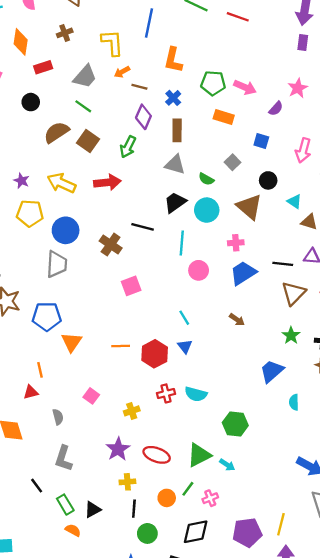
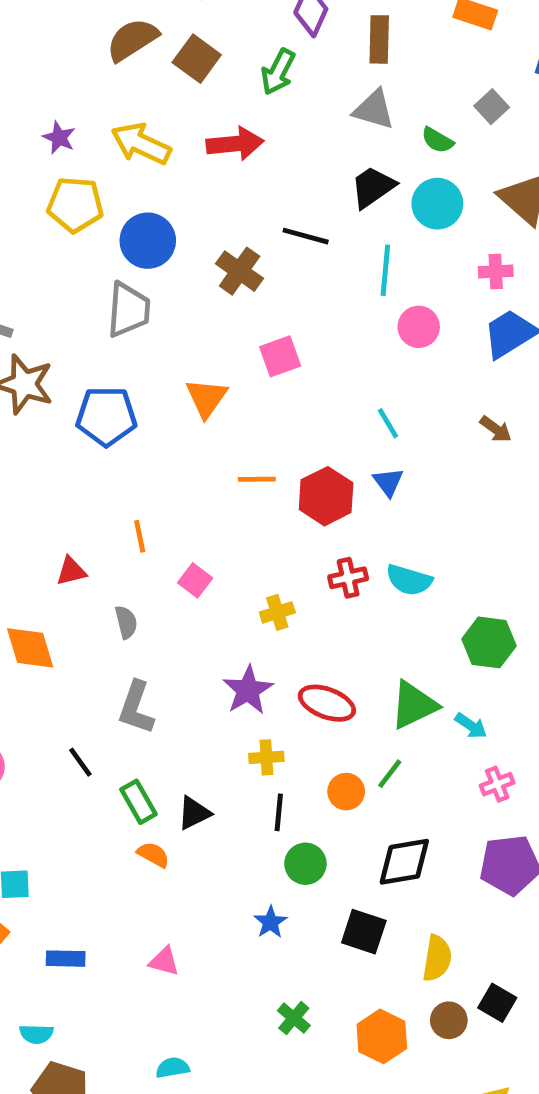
orange triangle: (72, 342) -> (206, 398), moved
orange line: (40, 370) -> (140, 536), moved
pink cross: (210, 498) -> (497, 784), moved

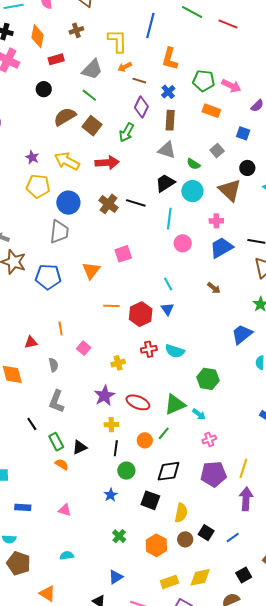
brown cross: (240, 271) -> (109, 204), moved

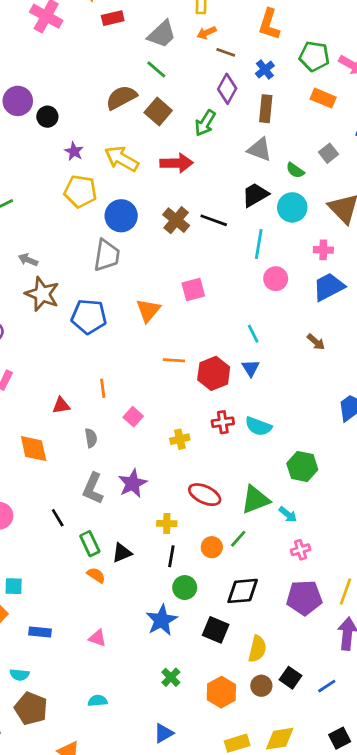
black circle: (44, 89) -> (47, 117), moved
purple star: (104, 396) -> (133, 483), moved
blue star: (111, 495) -> (162, 620), size x1.6

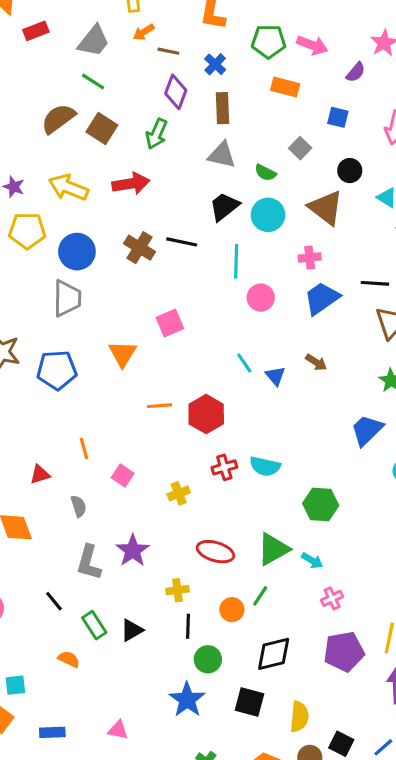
blue triangle: (251, 368) -> (275, 376), moved
orange semicircle: (96, 575) -> (69, 659), moved

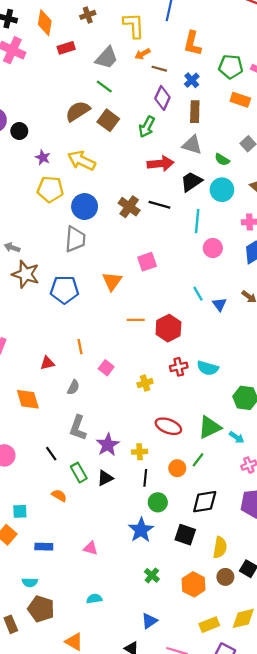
red arrow: (131, 184) -> (161, 164), moved
gray semicircle: (79, 506) -> (73, 387), turned 40
purple star: (133, 551) -> (108, 445), moved

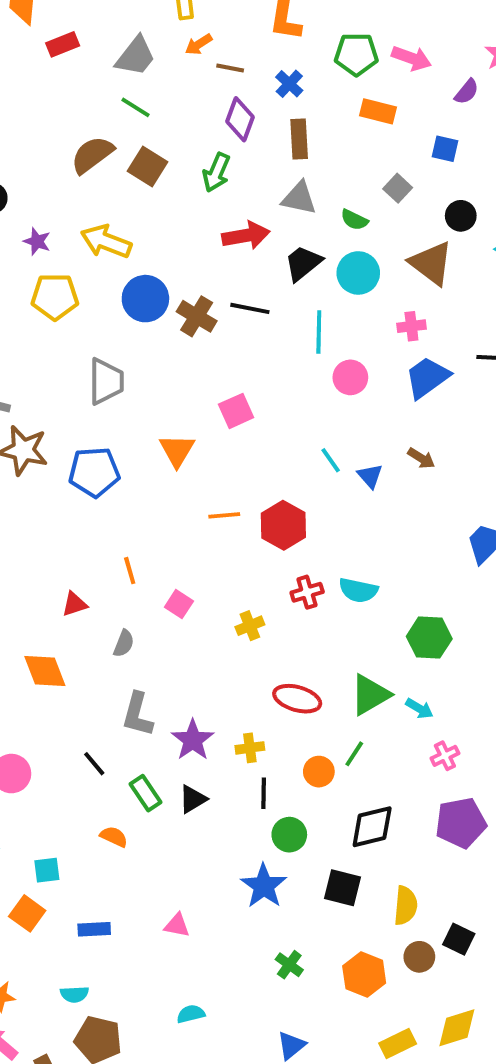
blue circle: (85, 207) -> (145, 299), moved

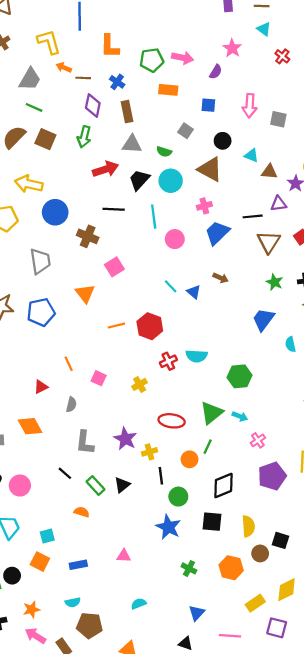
orange arrow: (199, 44) -> (64, 67), turned 64
brown cross: (197, 316) -> (88, 236), moved
purple star: (193, 740) -> (125, 439), moved

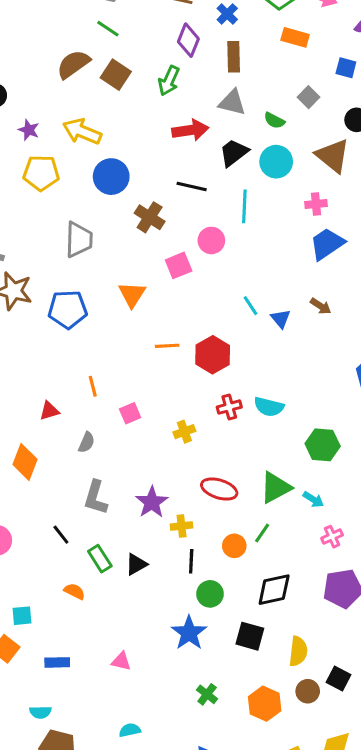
pink circle: (175, 239) -> (211, 240), moved
pink square: (99, 378) -> (130, 413), turned 32
orange diamond: (30, 426) -> (25, 462), turned 40

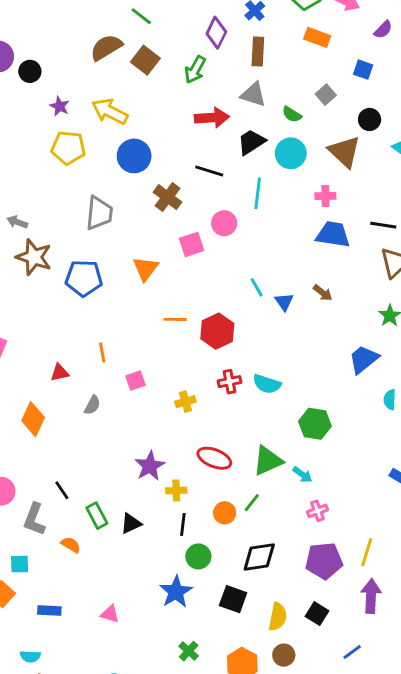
blue trapezoid: (327, 244) -> (333, 234), turned 39
gray L-shape: (96, 498) -> (34, 519), moved
black square: (339, 678) -> (317, 614), moved

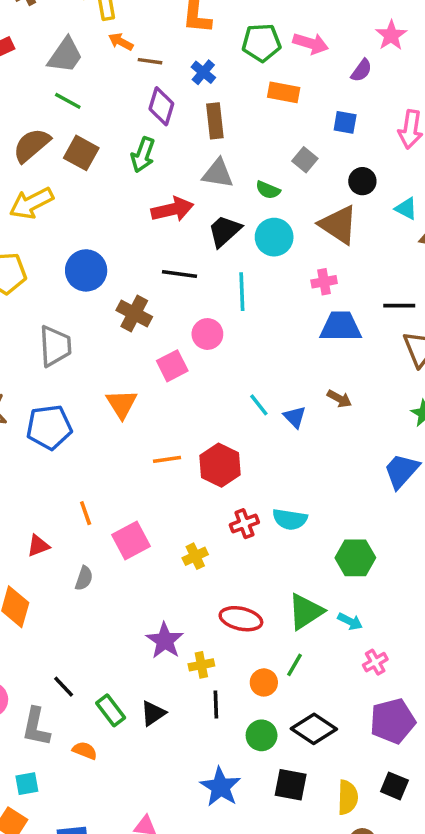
yellow arrow: (110, 111) -> (31, 203), moved, turned -45
pink square: (135, 381) -> (131, 540), size x1.5
green circle: (198, 556) -> (262, 735), moved
black diamond: (259, 557) -> (314, 729), turned 51

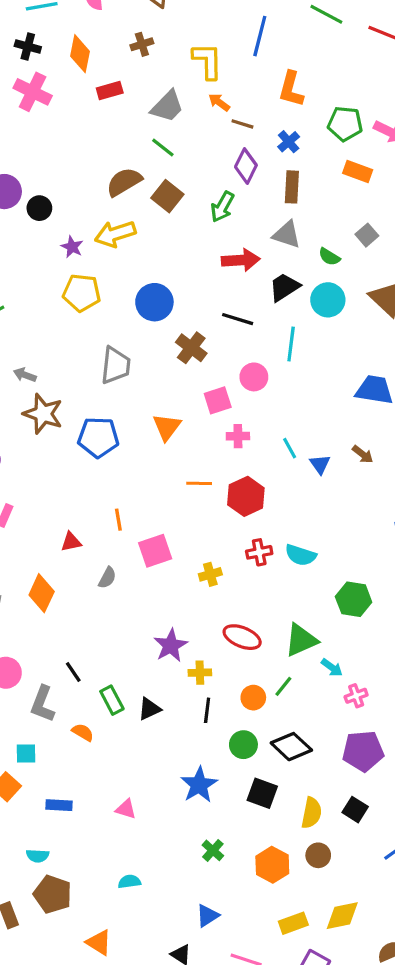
pink cross: (324, 282) -> (238, 436), moved
cyan arrow: (350, 621) -> (332, 668), moved

